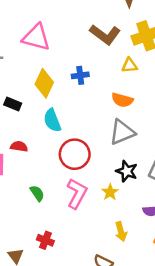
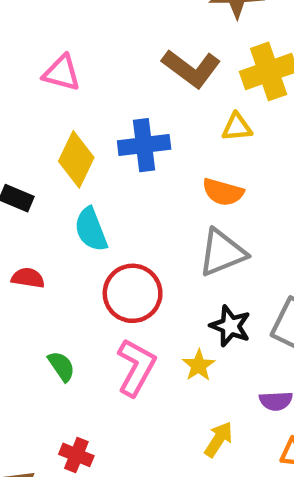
pink triangle: (36, 37) -> (62, 73), size x0.7
blue cross: (80, 75) -> (144, 145), size x1.5
yellow arrow: (121, 231) -> (219, 439), turned -132

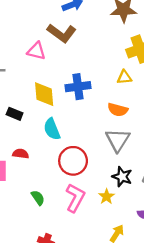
brown L-shape: (191, 68) -> (62, 33), moved
yellow diamond: (76, 159) -> (44, 94), turned -30
gray triangle: (222, 253) -> (118, 140), turned -35

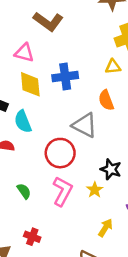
pink triangle: (36, 51) -> (24, 53), moved
orange semicircle: (118, 110) -> (106, 100), turned 54
cyan semicircle: (52, 129) -> (23, 122), moved
gray triangle: (118, 140) -> (85, 125), moved, turned -35

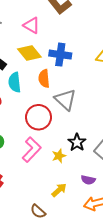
yellow diamond: (30, 84) -> (29, 53), turned -50
orange semicircle: (106, 100) -> (44, 79), moved

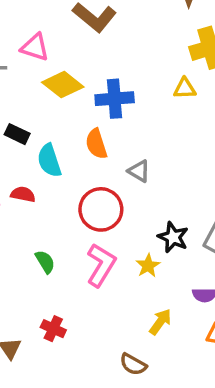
pink triangle: (32, 25) -> (35, 47), moved
yellow diamond: (29, 53) -> (63, 85), moved
gray triangle: (65, 100) -> (139, 171), size x0.6

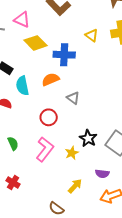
yellow triangle: (185, 88) -> (92, 35), moved, turned 32
orange semicircle: (96, 144) -> (51, 79), turned 78
red circle: (101, 209) -> (49, 117), size x0.7

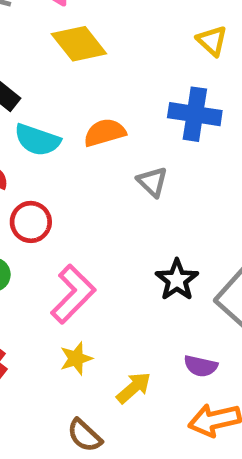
blue cross: (64, 55) -> (195, 114), moved
cyan semicircle: (22, 86) -> (37, 140), turned -66
red circle: (49, 117) -> (31, 222), moved
yellow star: (72, 153) -> (76, 358), moved

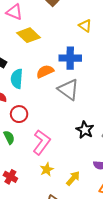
blue cross: (195, 114) -> (70, 58), moved
cyan semicircle: (37, 140) -> (17, 79), turned 84
gray triangle: (152, 182) -> (68, 89), size x1.6

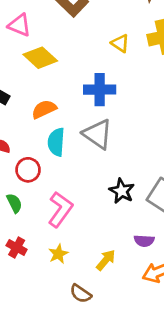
orange semicircle: (45, 71) -> (44, 109), moved
cyan semicircle: (17, 79) -> (56, 142), moved
yellow star: (47, 169) -> (58, 254), moved
red cross: (10, 177) -> (17, 247), moved

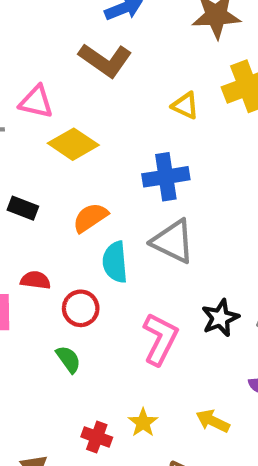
black star: (122, 191) -> (220, 318), turned 30
pink L-shape: (60, 209) -> (160, 339), moved
red cross: (17, 247) -> (97, 437), moved
yellow arrow: (106, 260) -> (213, 421), turned -95

